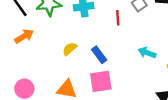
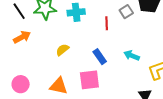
blue rectangle: (99, 55) -> (100, 57), moved

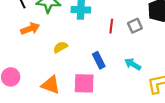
gray square: (126, 12) -> (135, 26), moved
orange arrow: (22, 37) -> (30, 29), moved

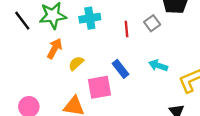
orange arrow: (30, 29) -> (55, 49), moved, turned -30
pink square: (84, 83) -> (100, 87), moved

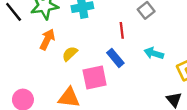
red line: (126, 29) -> (122, 30), moved

